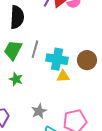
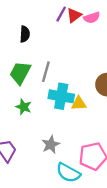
black semicircle: (17, 17) -> (25, 34), size x0.6
cyan cross: (57, 59) -> (61, 96), moved

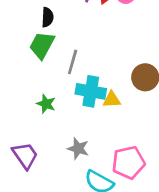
green trapezoid: (20, 73) -> (42, 45), moved
gray star: (51, 145) -> (78, 149), turned -30

